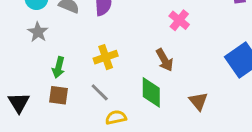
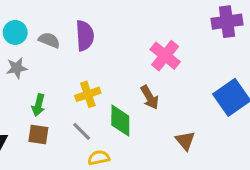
pink cross: (179, 20) -> (165, 56), size x1.4
gray star: (38, 32) -> (17, 68), turned 30
green diamond: (151, 92) -> (120, 121), moved

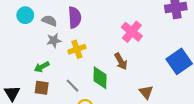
gray star: (17, 68) -> (54, 40), moved
yellow cross: (88, 94) -> (77, 49), moved
green arrow: (38, 105) -> (42, 67), turned 48

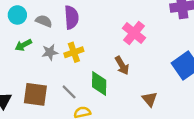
gray star: (54, 40) -> (50, 52), moved
green arrow: (42, 67) -> (23, 45), moved
brown square: (42, 88) -> (35, 94), size x1.5

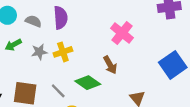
green diamond: (99, 84) -> (88, 83), turned -55

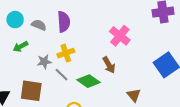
gray star: (39, 52) -> (44, 62), moved
gray line: (58, 91) -> (62, 75), moved

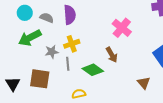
green arrow: (20, 47) -> (30, 38), size x1.6
gray line: (62, 75) -> (68, 64), turned 40
brown triangle: (134, 95) -> (144, 83), moved

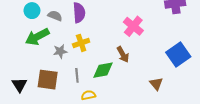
gray line: (68, 64) -> (77, 75), moved
green diamond: (93, 70) -> (103, 70), turned -45

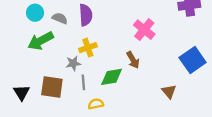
gray star: (60, 51) -> (73, 63), moved

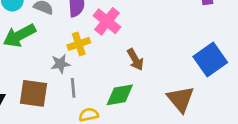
pink cross: (144, 30) -> (107, 21), moved
green diamond: (112, 77) -> (120, 95), moved
brown triangle: (169, 91) -> (181, 99), size x1.5

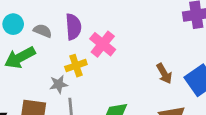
brown arrow: (135, 60) -> (164, 74), moved

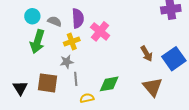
green arrow: (20, 58) -> (37, 42), turned -45
yellow cross: (76, 66) -> (72, 42), moved

